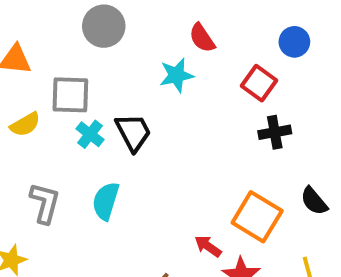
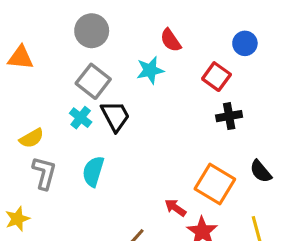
gray square: (70, 95) -> (93, 81), moved, turned 36
yellow semicircle: (25, 124) -> (32, 138), moved

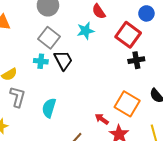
red square: (216, 77) -> (128, 35), size x1.4
cyan cross: (81, 118) -> (41, 61), turned -32
cyan semicircle: (93, 171) -> (49, 108), moved

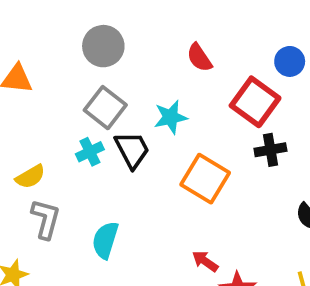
cyan star: (86, 31) -> (171, 117), moved
cyan cross: (41, 61) -> (90, 152), turned -32
orange square: (127, 104) -> (205, 179), moved

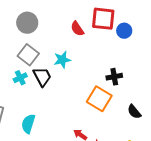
red square: (255, 102) -> (103, 19), moved, turned -30
orange square: (205, 179) -> (99, 99), moved

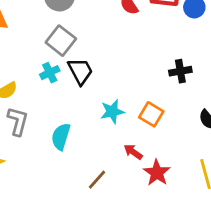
cyan star: (62, 60) -> (112, 112), moved
orange square: (99, 99) -> (151, 114), moved, size x0.7

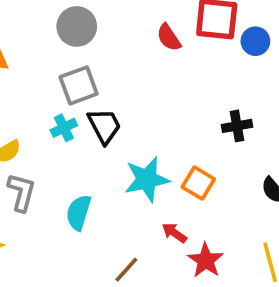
gray square: (61, 41) -> (79, 85), turned 32
cyan star: (112, 112) -> (147, 179), size x1.4

